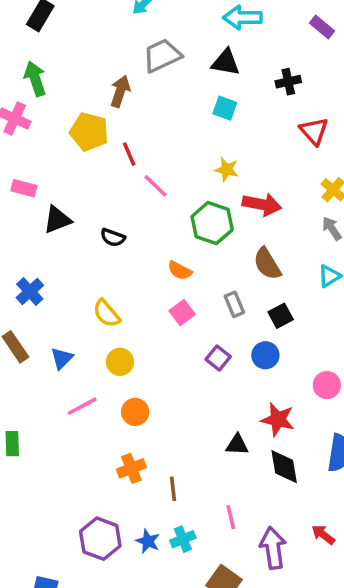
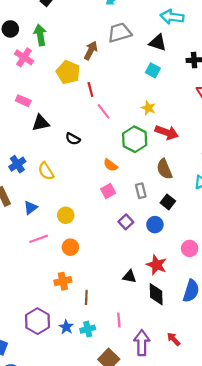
yellow semicircle: (107, 313) -> (46, 171), moved
black square: (281, 316) -> (168, 202), turned -32

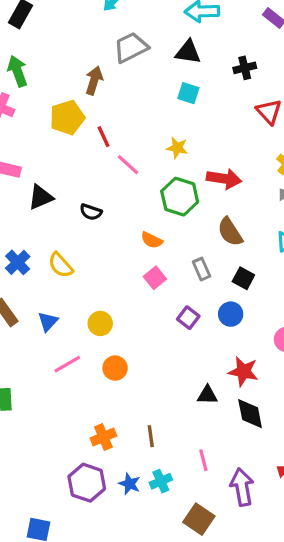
yellow pentagon: (68, 72) -> (67, 118), turned -30
yellow star: (148, 108) -> (177, 148), moved
orange cross: (63, 281) -> (103, 437), moved

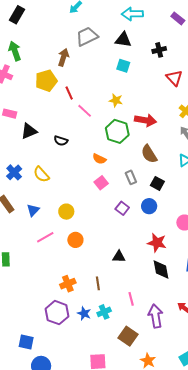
black triangle: (207, 395) -> (119, 257), moved

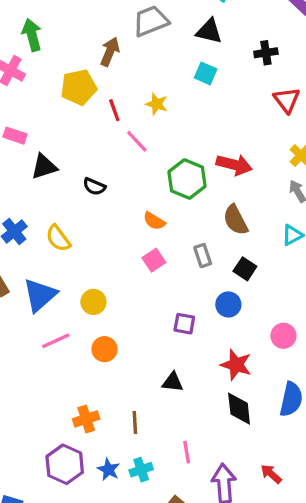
yellow star: (116, 100) -> (157, 104), moved
purple square: (122, 208) -> (184, 324), moved, turned -32
blue triangle: (33, 210) -> (40, 295), size x1.6

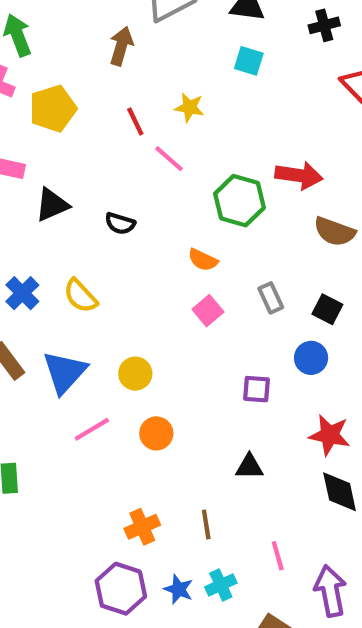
yellow pentagon: (79, 87) -> (53, 109), moved
brown semicircle: (235, 220) -> (335, 232), moved, turned -36

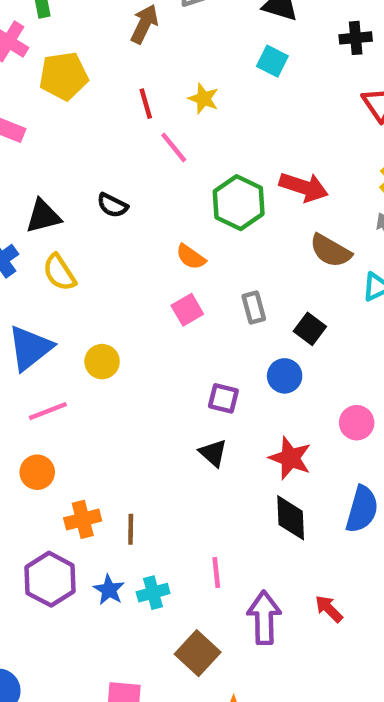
black triangle: (52, 205) -> (43, 216), moved
orange circle: (156, 433) -> (37, 472), moved
black triangle: (249, 467) -> (213, 453), moved, turned 32
brown line: (206, 524) -> (131, 529), moved

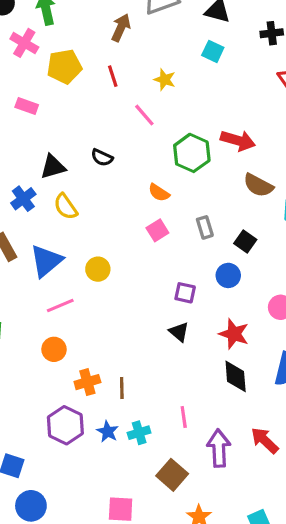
red line: (146, 104) -> (113, 76), moved
red arrow: (329, 609) -> (265, 440), size x1.4

